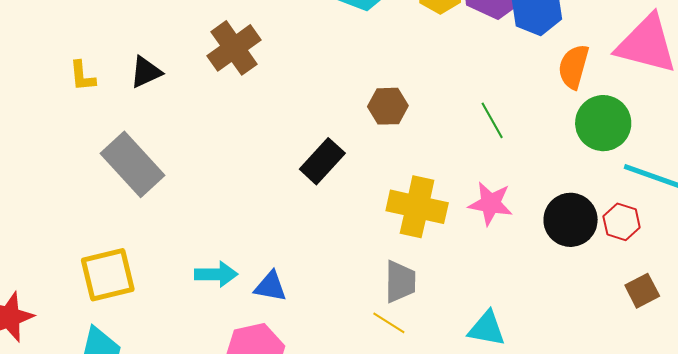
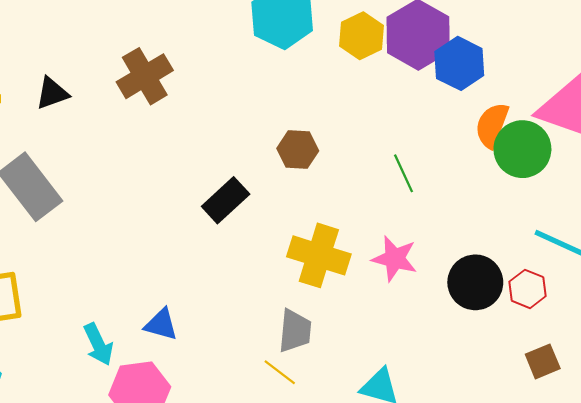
green circle: (603, 123) -> (522, 149), moved
cyan arrow: (216, 274) -> (98, 344), moved, turned 60

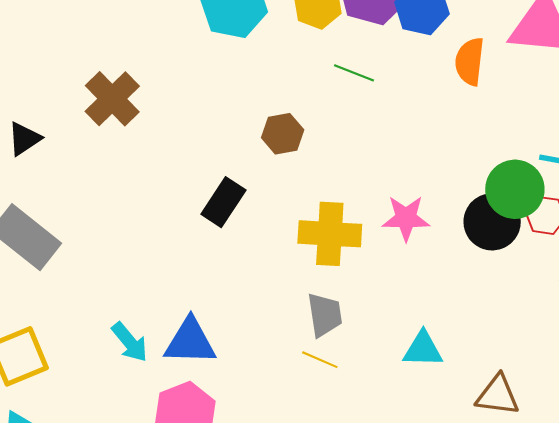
green circle: (522, 149) -> (515, 189), moved
green line: (404, 173) -> (354, 73), moved, turned -30
blue triangle: (161, 324) -> (190, 342), size x1.5
cyan arrow: (98, 344) -> (130, 342), moved

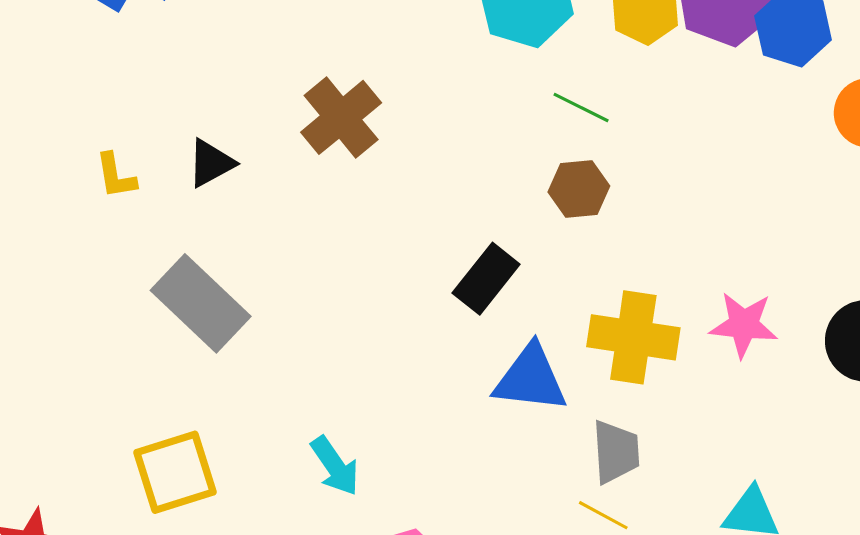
green line: (354, 73) -> (581, 108), moved
blue triangle: (190, 342) -> (530, 379), moved

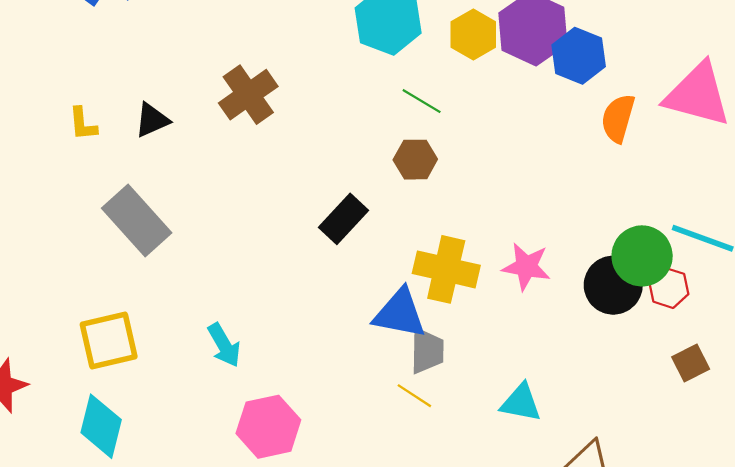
blue triangle: (530, 379) -> (400, 313), moved

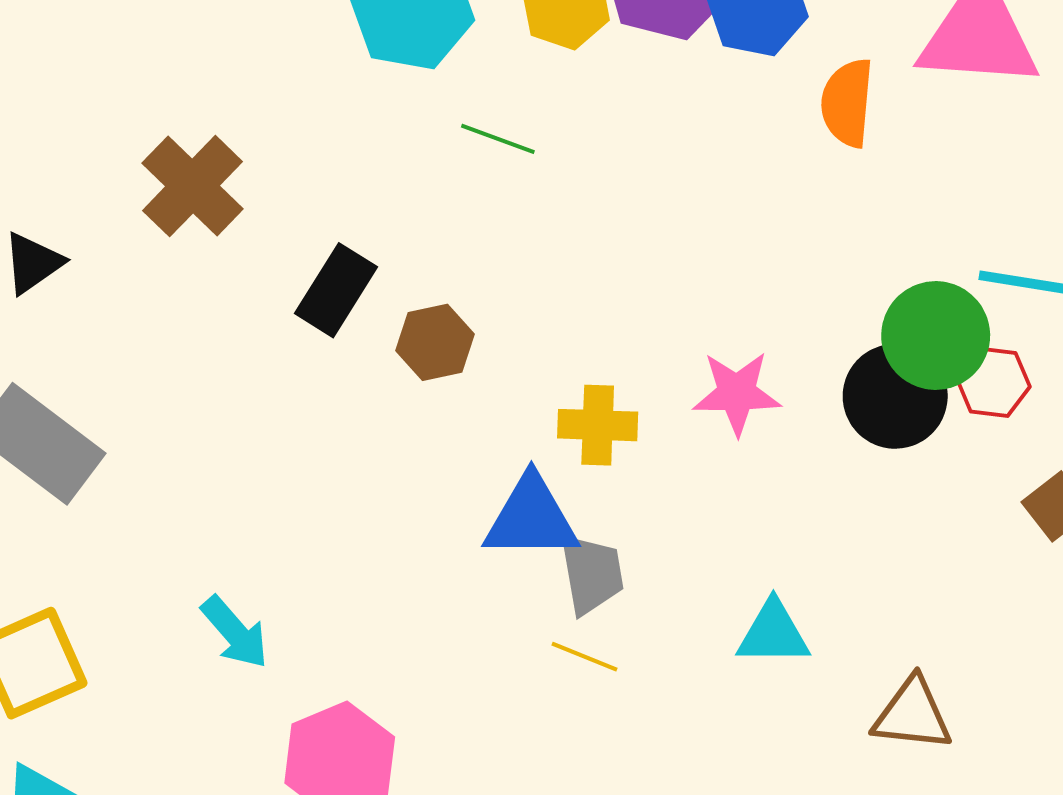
brown hexagon: (415, 160) -> (435, 342), moved
black rectangle: (343, 219) -> (336, 290), moved
yellow cross: (446, 269) -> (598, 425), size x0.7

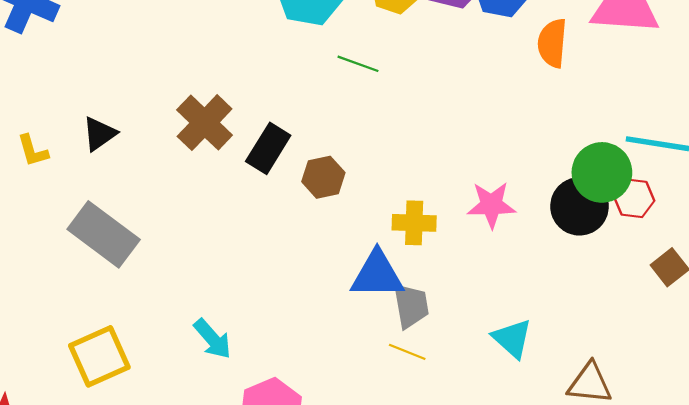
brown cross: (193, 186) -> (205, 123), moved
cyan triangle: (773, 633) -> (512, 338), turned 42

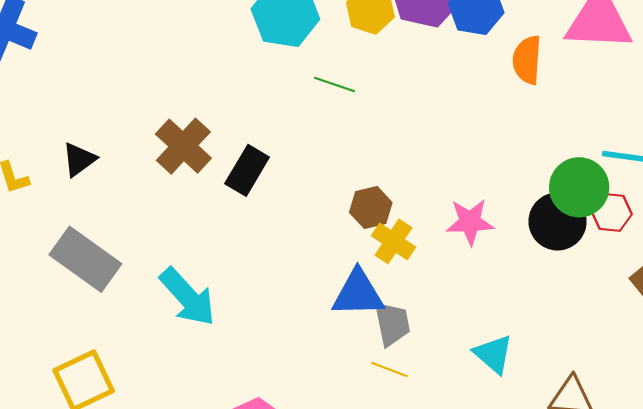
brown hexagon: (323, 177) -> (371, 208), moved
yellow cross: (414, 223) -> (394, 241), turned 33
cyan arrow: (213, 339) -> (188, 297), moved, size x1.5

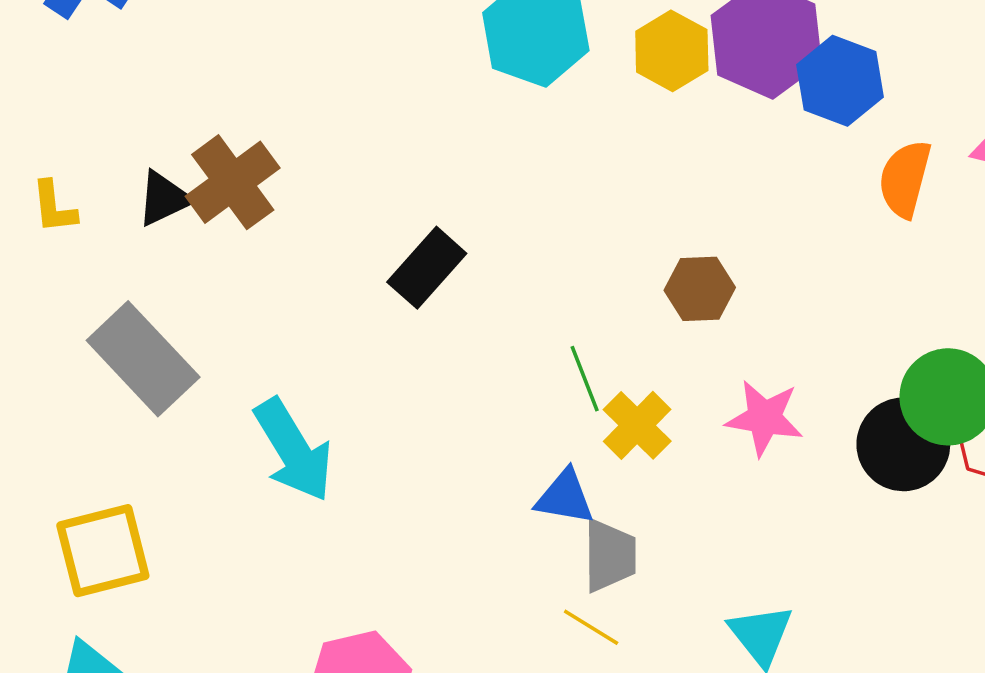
green line: (334, 85) -> (585, 379), moved, turned 39
brown cross: (183, 146) -> (233, 182), moved
brown hexagon: (371, 208) -> (700, 289), moved
blue triangle: (358, 294) -> (565, 497), size x0.7

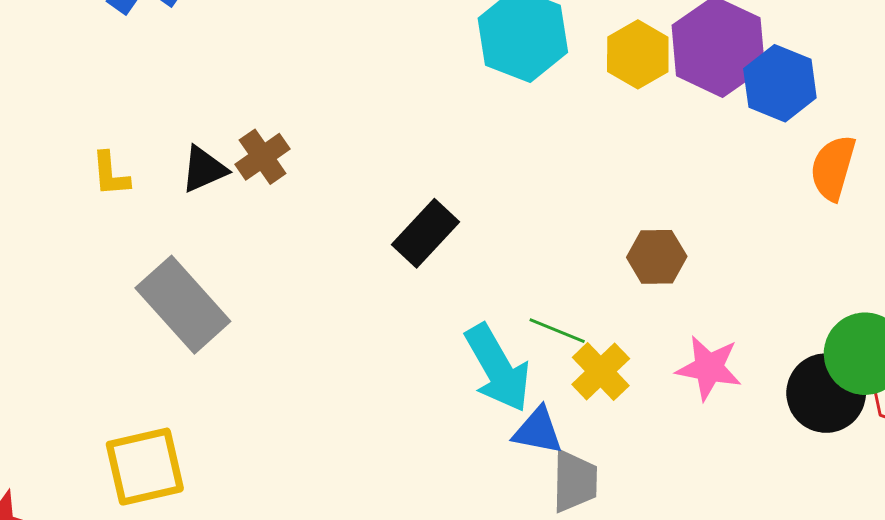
brown cross: (233, 182) -> (263, 157), size x0.7
green line: (585, 379) -> (557, 331), turned -48
cyan arrow: (293, 450) -> (498, 368), moved

